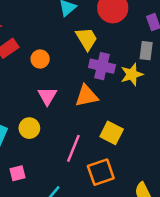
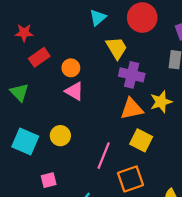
yellow star: (132, 74) -> (161, 102), moved
pink triangle: (47, 96) -> (74, 91), moved, turned -30
orange triangle: (87, 96) -> (132, 109), moved

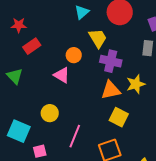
orange circle: (71, 68) -> (74, 55), moved
cyan square: (25, 142) -> (19, 131), moved
pink line: (104, 156) -> (75, 136), moved

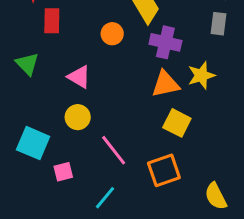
red rectangle: (32, 46) -> (52, 21), turned -54
pink triangle: (62, 75) -> (79, 77), moved
pink line: (75, 136) -> (114, 150), turned -60

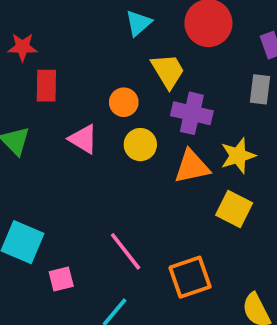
pink triangle: (79, 77) -> (83, 139), moved
yellow circle: (78, 117) -> (140, 145), moved
yellow square: (177, 123) -> (234, 209), moved

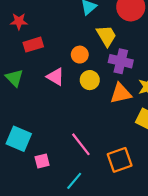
red rectangle: (46, 86) -> (33, 45), turned 72

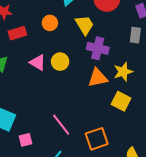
orange circle: (80, 55) -> (50, 23), moved
yellow circle: (90, 80) -> (60, 62), moved

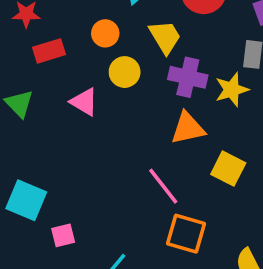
yellow circle: (60, 62) -> (125, 72), moved
yellow star: (123, 72) -> (232, 90), moved
pink line: (61, 125) -> (163, 186), moved
orange square: (97, 139) -> (186, 234), turned 35

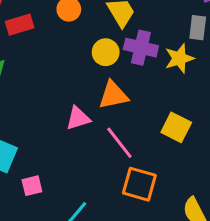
yellow circle: (125, 72) -> (106, 52), moved
pink triangle: (84, 102) -> (78, 118), moved, turned -48
orange triangle: (188, 128) -> (113, 95), moved

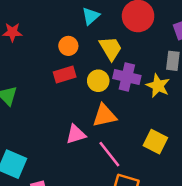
red rectangle: (20, 25) -> (65, 75), moved
yellow star: (179, 58) -> (158, 86), turned -30

